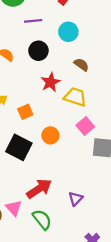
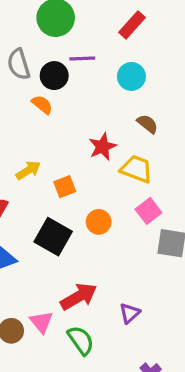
black circle: (38, 51) -> (54, 76), moved

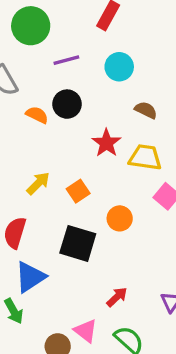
black circle: (54, 76) -> (67, 104), moved
red arrow: (79, 297) -> (117, 297), size x0.6

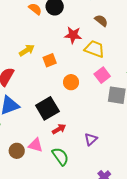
red star: (106, 143) -> (73, 35), turned 30
black square: (78, 243) -> (47, 108), moved, turned 30
pink triangle: (86, 331) -> (36, 145), turned -35

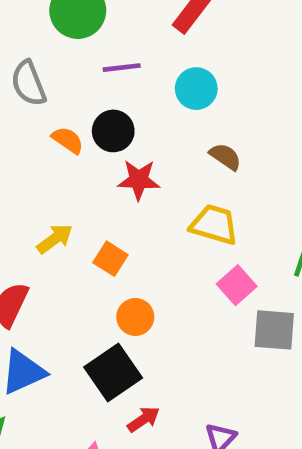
red star: (73, 35) -> (139, 180), moved
orange square: (50, 60) -> (110, 259), turned -32
orange circle: (71, 82) -> (135, 317), moved

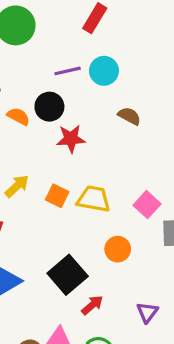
purple line: (122, 68) -> (68, 71), moved
yellow trapezoid: (214, 225) -> (94, 199), moved
orange circle: (135, 317) -> (118, 249), moved

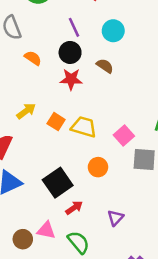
purple line: (68, 71) -> (74, 27), turned 72
cyan circle: (104, 71) -> (113, 31), moved
black circle: (49, 107) -> (70, 52), moved
brown semicircle: (129, 116) -> (105, 66), moved

